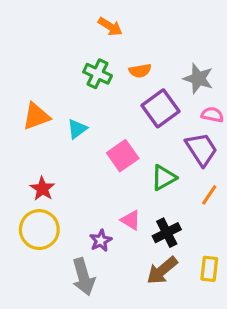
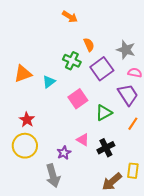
orange semicircle: (140, 71) -> (89, 45), turned -104
green cross: (98, 74) -> (72, 61), moved
brown arrow: (162, 270) -> (112, 182), moved

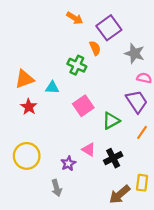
purple square: (102, 69) -> (109, 28), moved
cyan triangle: (49, 82) -> (52, 88), turned 40
red star: (27, 120) -> (29, 107), moved
gray arrow: (53, 176) -> (57, 188), size x0.7

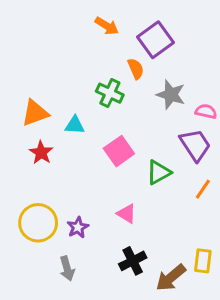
gray star: (135, 53) -> (171, 95), moved
black cross: (113, 158) -> (133, 261), moved
purple star: (68, 163) -> (78, 227), moved
gray arrow: (57, 188) -> (67, 269), moved

